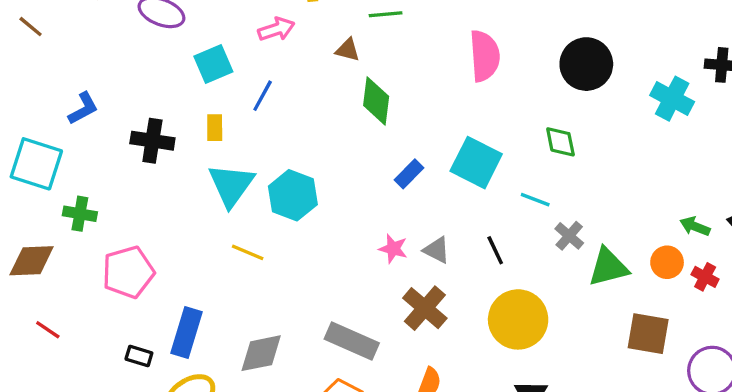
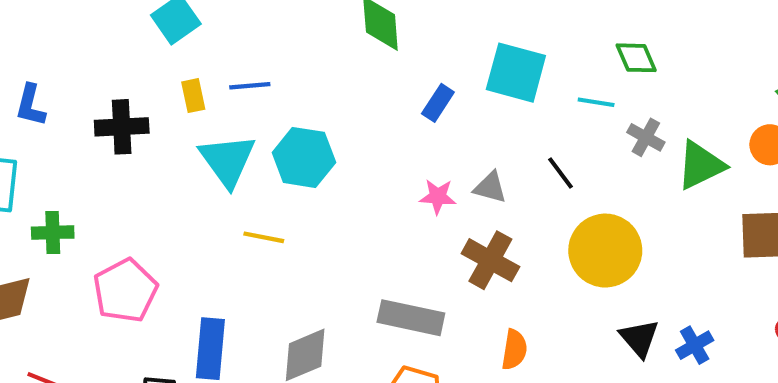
blue line: (263, 96) -> (250, 86), moved, turned 68
blue L-shape: (83, 108) -> (31, 105), turned 144
green diamond: (560, 142) -> (636, 58), moved

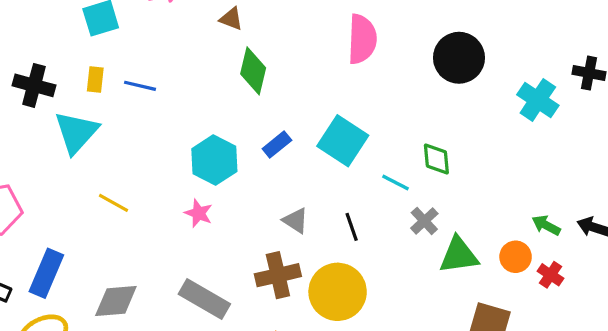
cyan hexagon: (304, 157) -> (214, 160), moved
cyan triangle: (227, 160) -> (76, 132), moved
pink star: (438, 197) -> (199, 213), moved
yellow circle: (605, 251) -> (338, 292), moved
brown cross: (490, 260) -> (278, 275), turned 30

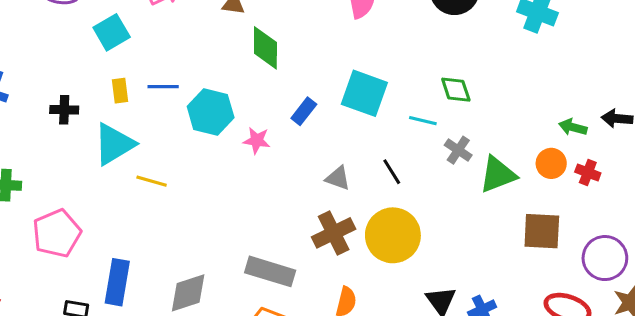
black cross: (34, 85) -> (64, 110), size x0.7
cyan triangle: (76, 132) -> (114, 144), turned 30
cyan hexagon: (214, 160) -> (211, 112), moved
yellow line: (114, 203) -> (152, 181), moved
pink star: (199, 213) -> (257, 140), moved

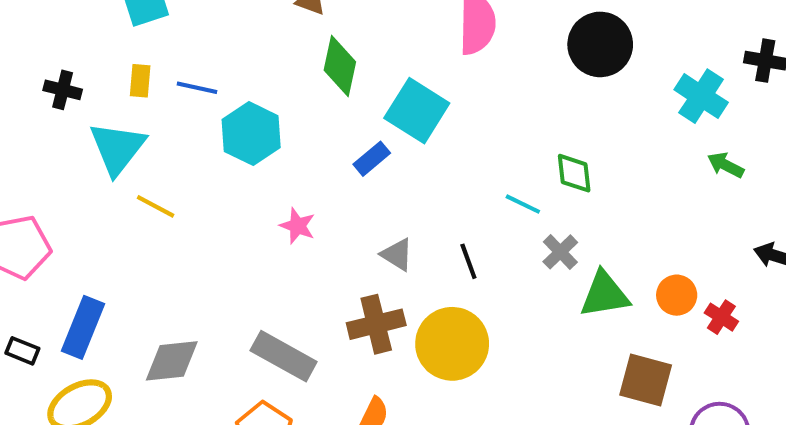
cyan square: (364, 93) -> (417, 111), moved
green arrow: (573, 127) -> (726, 165), moved
pink star: (257, 140) -> (298, 226), moved
cyan triangle: (114, 144) -> (117, 148), turned -33

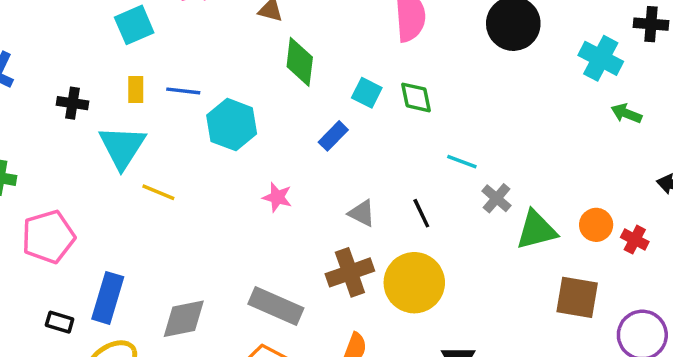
cyan square: (417, 111) -> (367, 93), size x0.6
green diamond: (574, 173) -> (416, 97), moved

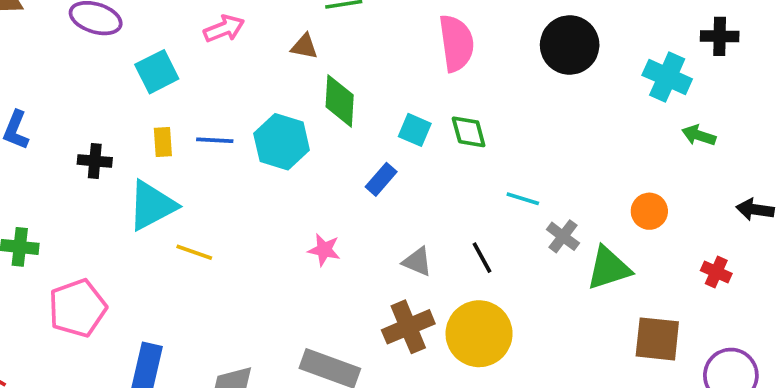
cyan hexagon: (232, 125) -> (282, 142), moved
cyan triangle: (122, 147) -> (152, 205), turned 33
orange circle: (596, 225) -> (649, 211), moved

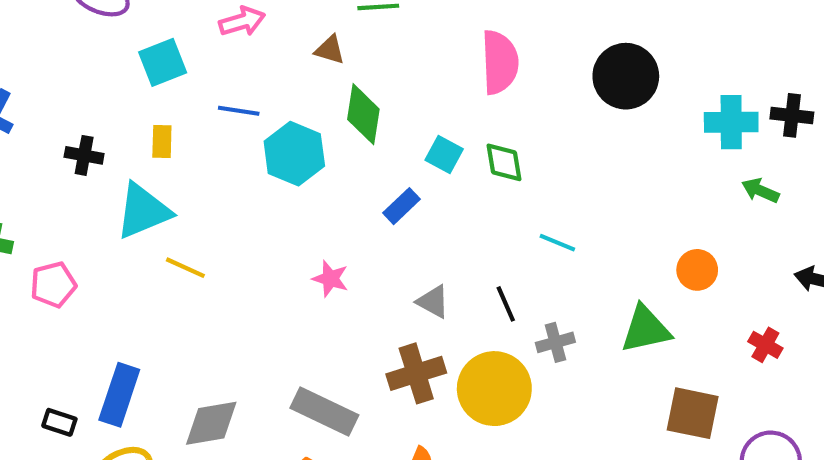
black cross: (720, 36) -> (792, 115), moved
cyan cross: (667, 77) -> (731, 122), turned -30
blue line: (215, 140) -> (239, 111), moved
gray cross: (563, 236) -> (555, 342), moved, turned 32
pink pentagon: (77, 308) -> (53, 285), moved, size x0.7

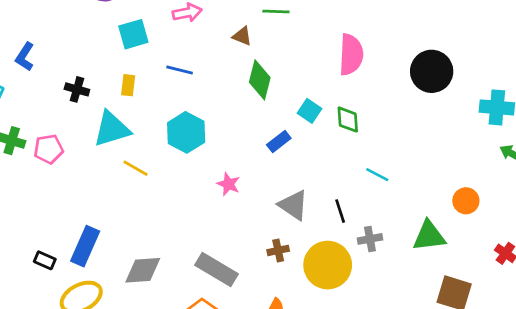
cyan hexagon: (294, 154) -> (186, 132), moved
pink pentagon: (53, 285) -> (49, 149), moved
gray triangle: (433, 302) -> (293, 205), size x1.4
brown cross: (416, 373) -> (278, 250), size x0.6

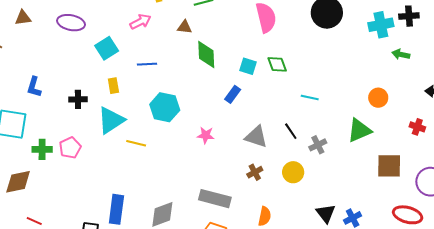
yellow circle: (328, 265) -> (293, 172), size x0.6

